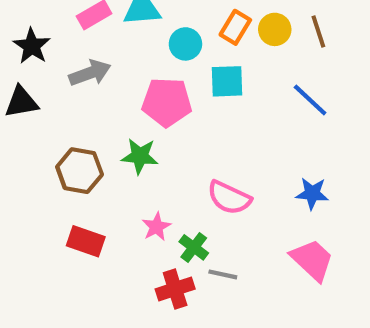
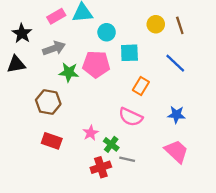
orange rectangle: (235, 27) -> (141, 86), moved
green star: (140, 156) -> (69, 72), moved

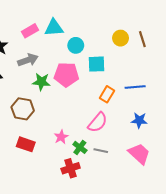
blue line: (175, 63) -> (135, 87), moved, turned -48
pink semicircle: (131, 117) -> (98, 122), turned -75
gray line: (127, 159) -> (101, 151), moved

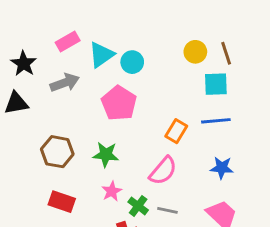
cyan triangle: (54, 28) -> (101, 55), moved, turned -30
cyan square: (97, 64) -> (216, 84), moved
pink pentagon: (66, 75) -> (119, 103), turned 30
green star: (41, 82) -> (106, 155), moved

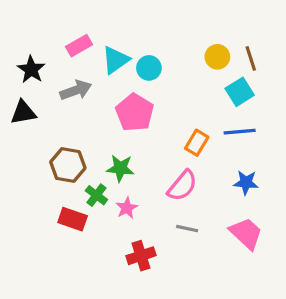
cyan square: (216, 84) -> (240, 92), turned -30
green cross: (138, 206) -> (96, 195), moved

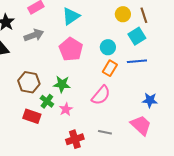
cyan triangle: (116, 60) -> (71, 16), moved
cyan circle: (149, 68) -> (108, 47), moved
blue star: (246, 182) -> (150, 100), moved
gray line: (187, 229) -> (105, 132), moved

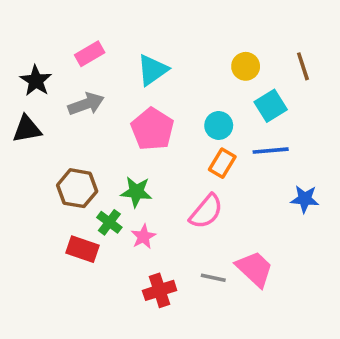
brown line: (144, 15) -> (303, 66), moved
blue star: (150, 100) -> (305, 199), moved
pink trapezoid: (141, 125) -> (255, 269), moved

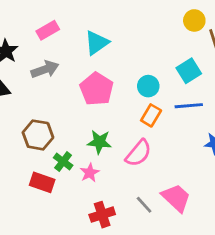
yellow circle: (246, 66) -> (194, 20), moved
green star: (136, 192) -> (99, 142), moved
gray line: (213, 278) -> (144, 205), turned 36

